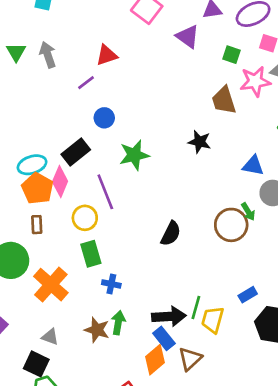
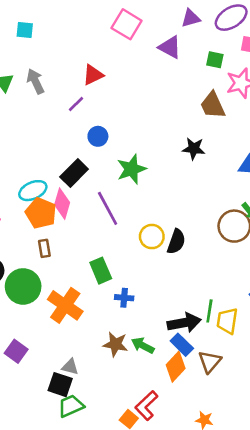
yellow circle: (85, 218) -> (152, 237), moved
green arrow: (118, 323) -> (143, 345), moved, turned -65
gray triangle: (50, 337) -> (70, 367), moved

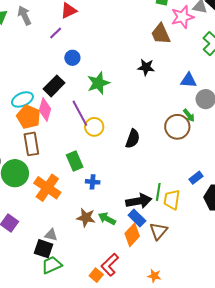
yellow circle: (152, 237) -> (94, 127), moved
brown rectangle: (44, 248) -> (31, 144), size x1.6

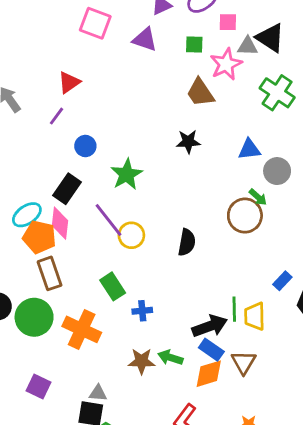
orange diamond: (132, 235) -> (209, 374), turned 40

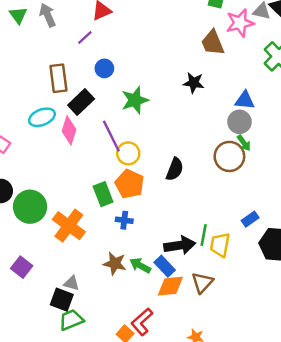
gray circle: (277, 171) -> (239, 122), moved
orange pentagon: (39, 237) -> (130, 184), moved
brown rectangle: (50, 273) -> (58, 78), moved
blue rectangle: (211, 350) -> (165, 266), moved

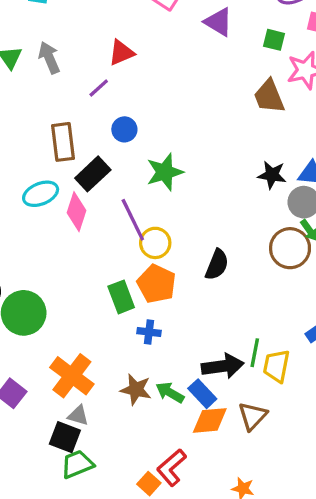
black star: (194, 83) -> (272, 175), moved
orange cross: (69, 226) -> (72, 376), moved

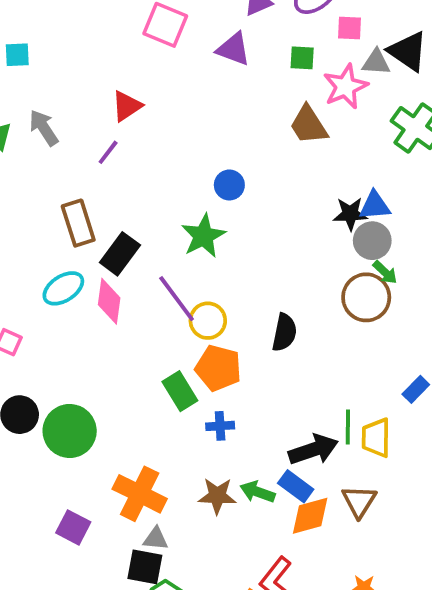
blue circle: (124, 129) -> (229, 185), moved
black star: (272, 175) -> (350, 214), moved

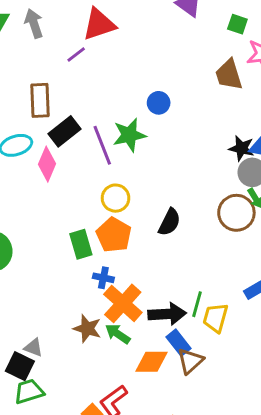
red triangle: (127, 106) -> (99, 24), size x1.4
purple line: (177, 299) -> (102, 145), moved
blue rectangle: (296, 486) -> (179, 343), moved
orange cross: (140, 494) -> (123, 303), moved

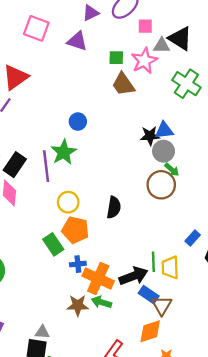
green square: (237, 24) -> (116, 58), moved
purple line: (102, 145) -> (46, 166), turned 32
orange diamond: (151, 362) -> (150, 331), moved

